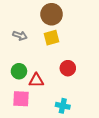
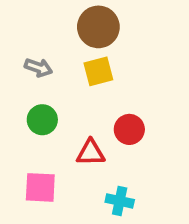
green circle: (19, 71) -> (42, 120), moved
red triangle: (36, 80) -> (91, 153), moved

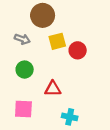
brown circle: (98, 27) -> (43, 15), moved
red circle: (129, 129) -> (78, 50), moved

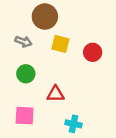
yellow square: (57, 41) -> (60, 44), turned 30
red circle: (78, 50) -> (93, 52), moved

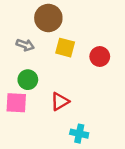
red triangle: (56, 94) -> (60, 101), turned -30
pink square: (25, 116) -> (16, 103), moved

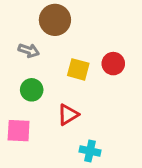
yellow square: (65, 48) -> (78, 69), moved
pink square: (16, 103) -> (19, 131), moved

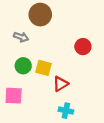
yellow square: (78, 69) -> (43, 68), moved
red triangle: (68, 115) -> (61, 84), moved

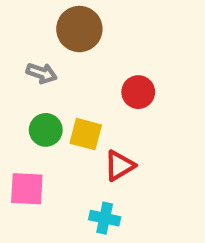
red circle: (83, 47) -> (138, 92), moved
cyan cross: (66, 111) -> (105, 218), moved

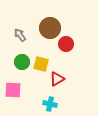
brown circle: (79, 29) -> (50, 28), moved
gray arrow: (42, 73) -> (20, 35), turned -144

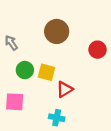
gray arrow: (20, 35) -> (11, 43), moved
red circle: (66, 44) -> (97, 50), moved

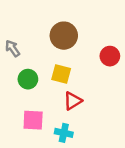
yellow square: (46, 72) -> (61, 74), moved
pink square: (15, 102) -> (33, 120), moved

